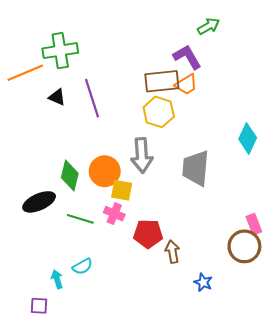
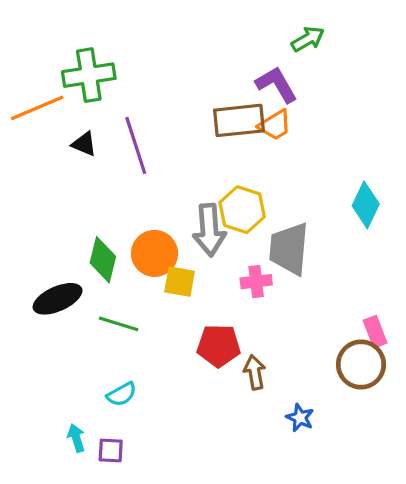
yellow hexagon: (159, 112) -> (242, 210), moved
pink cross: (114, 214) -> (256, 282), moved, turned -30
cyan arrow: (57, 279) -> (76, 438), moved
purple square: (39, 306) -> (111, 451), moved

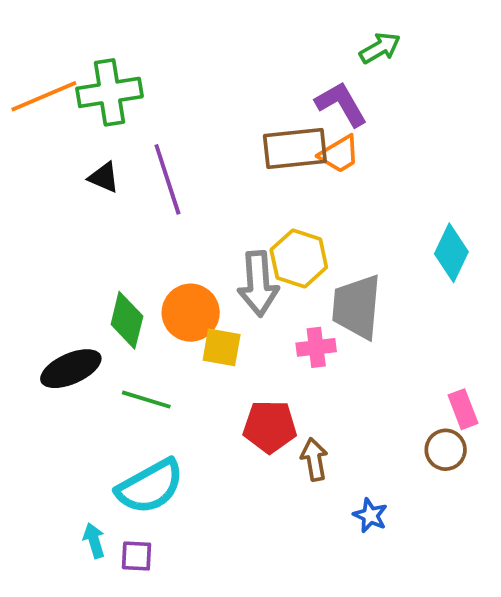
orange line: (37, 108) -> (44, 96), moved
brown circle: (361, 364) -> (446, 450), size x0.7
cyan semicircle: (122, 394) -> (150, 486), size x1.8

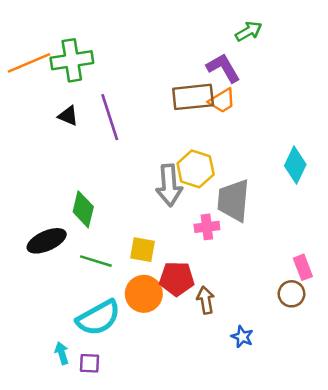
orange circle: (191, 313) -> (144, 294), moved
yellow square: (222, 347) -> (143, 250), moved

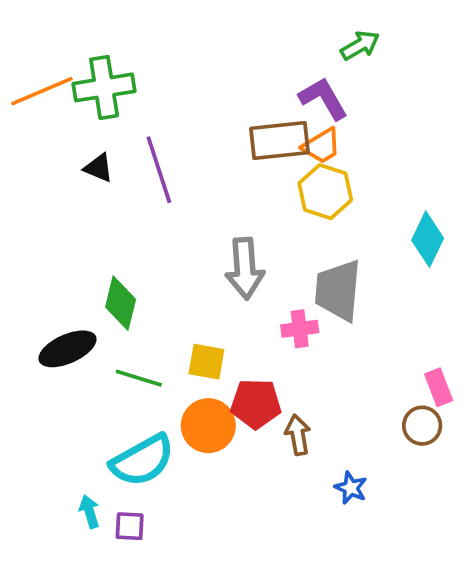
yellow hexagon: (196, 169) -> (325, 192), moved

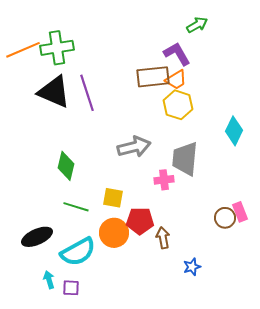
black triangle: (99, 168) -> (54, 92), size x2.0
gray arrow: (245, 268) -> (134, 147), turned -100
black ellipse: (67, 349) -> (37, 237), moved
brown circle: (422, 426) -> (225, 218), moved
blue star: (351, 488) -> (192, 267), turned 30

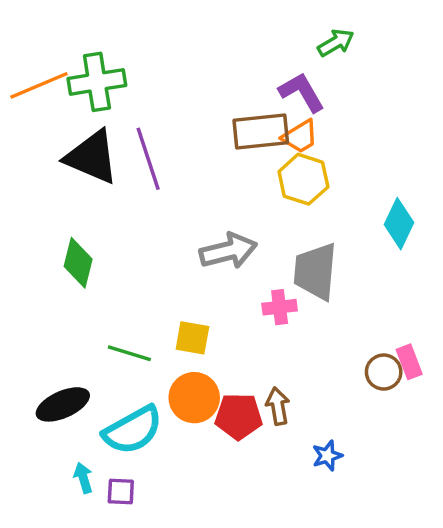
green diamond: (66, 166) -> (78, 263), moved
red pentagon: (140, 221) -> (239, 416), moved

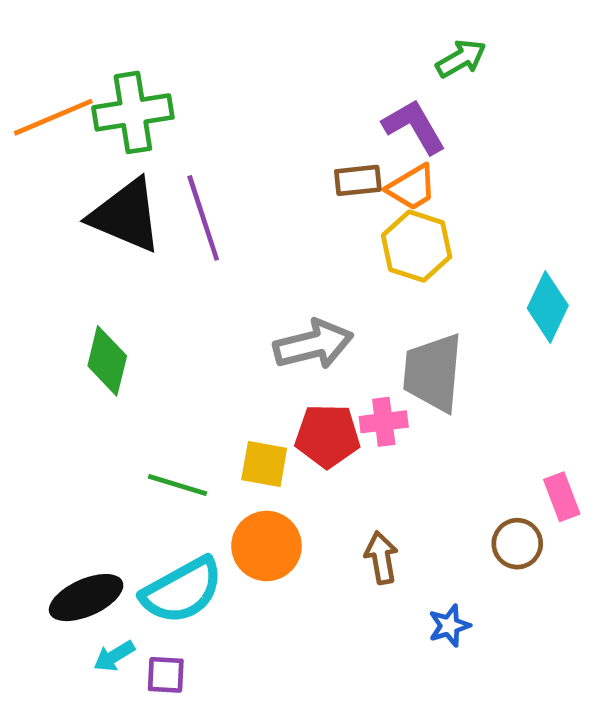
brown rectangle: (261, 131) -> (358, 180), size x0.6
brown circle: (384, 372) -> (517, 544), moved
black ellipse: (63, 404) -> (86, 598), moved
red pentagon: (239, 416) -> (327, 436), moved
cyan arrow: (83, 478) -> (114, 656), turned -104

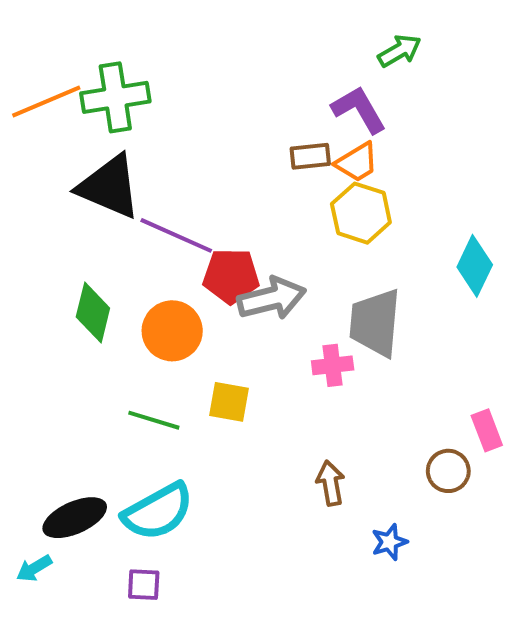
purple line: (203, 218) -> (176, 235), moved, turned -48
red pentagon: (327, 436) -> (231, 276), moved
orange circle: (267, 546) -> (172, 331), moved
cyan arrow: (114, 656) -> (34, 568), moved

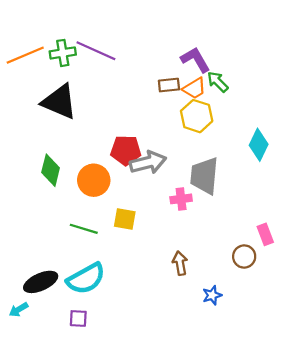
green arrow: (400, 51) -> (218, 82), moved, turned -105
green cross: (115, 97) -> (63, 53), size x0.7
purple line: (176, 235) -> (96, 51), moved

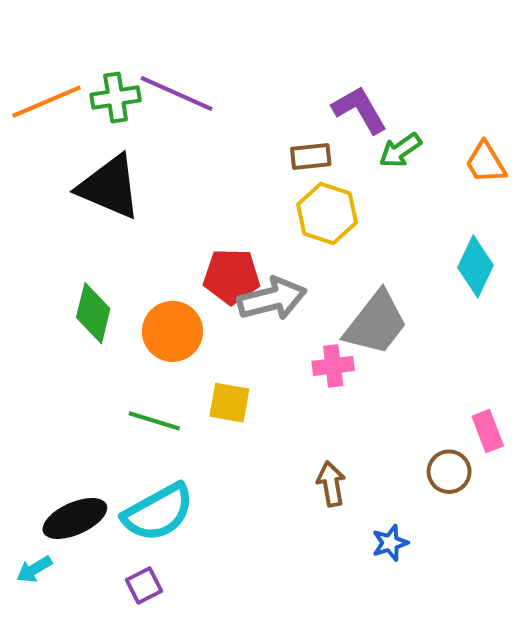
green arrow: (218, 82) -> (400, 150), turned -80
orange trapezoid: (194, 88) -> (486, 163), moved, turned 90
yellow hexagon: (197, 116) -> (327, 213), moved
gray trapezoid: (204, 176) -> (376, 323), turned -147
purple square: (78, 318) -> (144, 586), turned -30

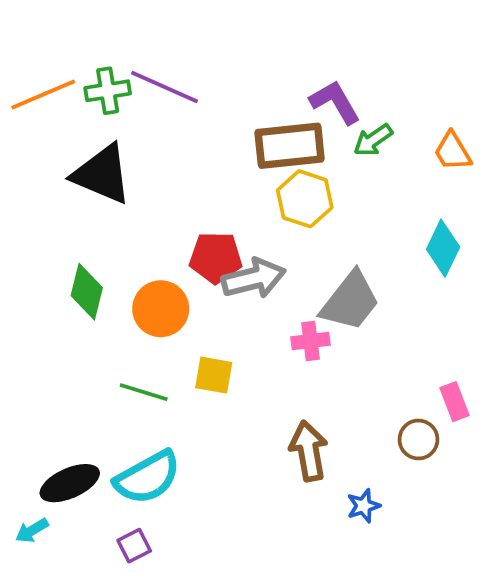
brown rectangle: (311, 156) -> (290, 146), size x1.8
brown arrow: (331, 484) -> (309, 451), size x1.4

